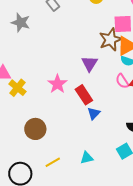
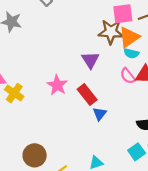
brown star: (111, 40) -> (111, 32), turned 30
brown circle: (35, 129) -> (35, 155), moved

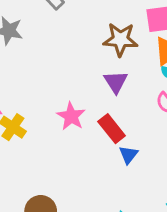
brown star: (111, 32) -> (120, 39), moved

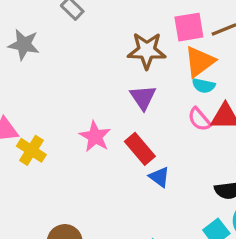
blue triangle: (129, 155) -> (159, 177), turned -30

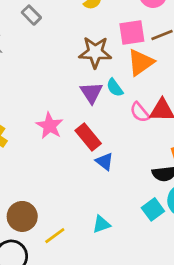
cyan semicircle: (204, 86) -> (115, 88), moved, turned 42

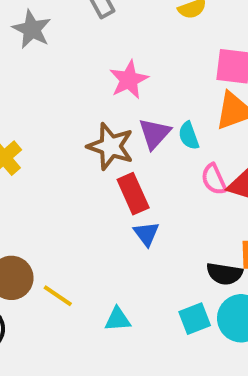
brown star: (95, 52) -> (110, 146), moved
pink star: (50, 126) -> (129, 80), moved
yellow line: (55, 236) -> (58, 296), moved, turned 55

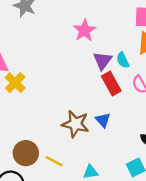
brown star: (110, 146) -> (75, 124), moved
red rectangle: (133, 194) -> (111, 84), moved

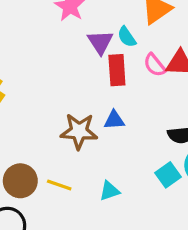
red rectangle: (111, 84) -> (117, 70), turned 35
blue triangle: (103, 120) -> (114, 120), turned -42

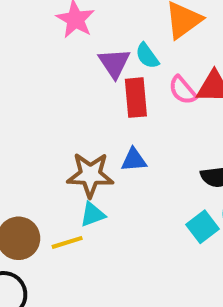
yellow line: (59, 185) -> (67, 242), turned -35
cyan triangle: (110, 191) -> (93, 214), moved

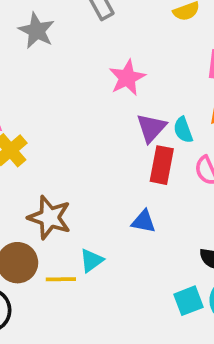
brown star: (90, 175) -> (49, 217), moved
cyan triangle: (93, 214) -> (91, 260), turned -32

